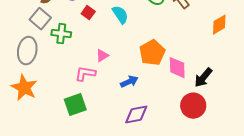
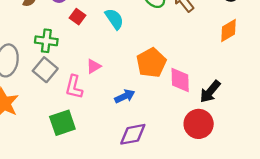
gray square: (40, 19) -> (45, 70), moved
pink L-shape: (85, 74) -> (74, 87), turned -85

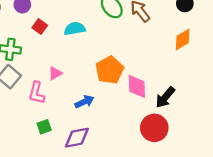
cyan semicircle: (114, 19) -> (75, 29), turned -66
green square: (62, 123) -> (44, 127), moved, size x0.6
purple diamond: (133, 134) -> (77, 138), moved

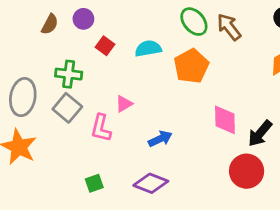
orange pentagon: (110, 70) -> (191, 66), moved
green square: (44, 127) -> (94, 183), moved
purple diamond: (77, 138) -> (151, 183), turned 32

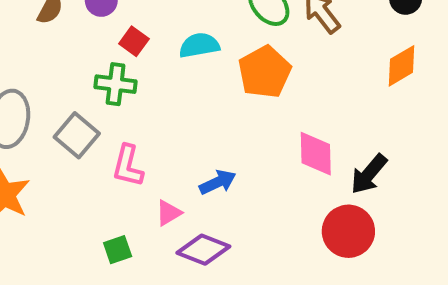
green cross: (69, 74) -> (116, 84), moved
pink triangle: (124, 104) -> (169, 213), moved

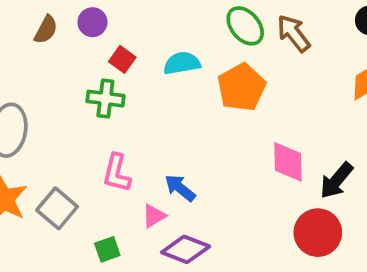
gray square: (77, 135) -> (57, 208), moved
blue arrow: (218, 182) -> (180, 188), moved, turned -116

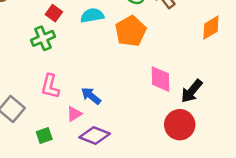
green cross: (105, 99) -> (43, 38), turned -30

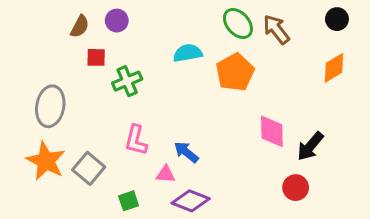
red square: (54, 13) -> (96, 57), moved, turned -35
pink triangle: (74, 114) -> (166, 174), turned 35
red circle: (180, 125) -> (296, 188), size x0.7

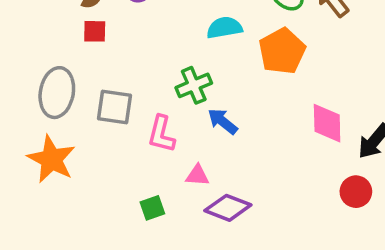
red square: (96, 57) -> (95, 31), moved
green cross: (127, 81) -> (194, 85), moved
blue arrow: (186, 152) -> (223, 121), moved
gray square: (89, 168) -> (114, 107), moved, turned -32

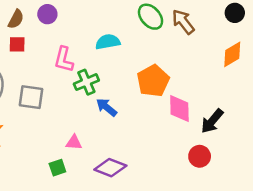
orange pentagon: (282, 51) -> (153, 81), moved
pink L-shape: (161, 134) -> (64, 59), moved
pink triangle: (197, 175) -> (74, 142), moved

